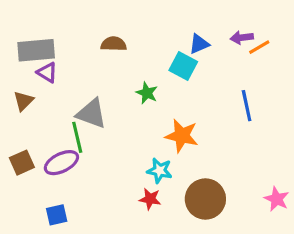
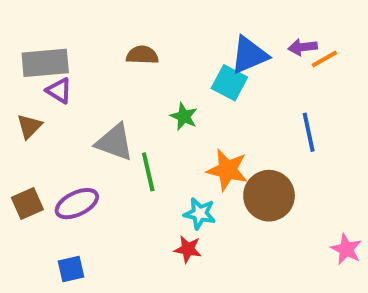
blue triangle: (199, 44) -> (249, 55), size x1.5
green line: (77, 137) -> (148, 172), moved
brown circle: (205, 199) -> (269, 196), moved

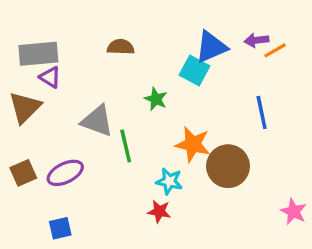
brown triangle: (29, 126) -> (25, 107), size x1.5

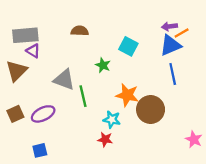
blue triangle: (211, 47) -> (170, 45), moved

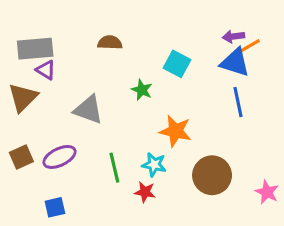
blue triangle: (170, 45) -> (235, 62), turned 40
green line: (83, 96) -> (114, 168), moved
brown circle: (151, 109) -> (212, 175), moved

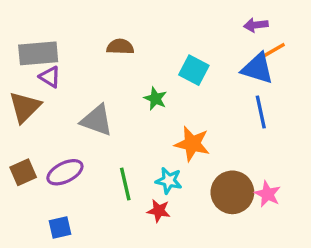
purple arrow: (233, 36) -> (256, 25), moved
pink star: (267, 192) -> (268, 194), moved

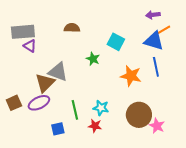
brown triangle: (25, 107) -> (45, 83), moved
orange star: (192, 144) -> (131, 76), moved
pink star: (268, 194) -> (157, 126), moved
blue square: (60, 227) -> (58, 129), moved

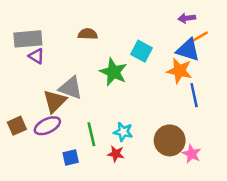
green star: (93, 59) -> (113, 72), size x1.6
blue line: (156, 67) -> (194, 95), moved
orange star: (131, 76) -> (179, 71), moved

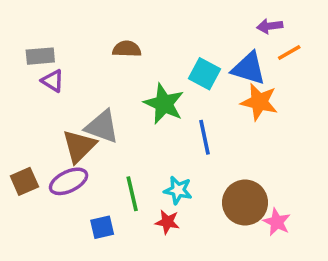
gray rectangle: (28, 39) -> (40, 56), size x0.7
blue triangle: (188, 50) -> (249, 68), moved
blue line: (194, 95) -> (204, 137), moved

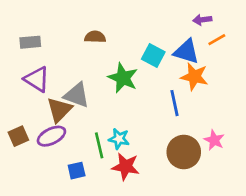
purple triangle: (53, 81) -> (37, 79), moved, size x1.5
blue line: (204, 137) -> (174, 103), moved
cyan star: (178, 190) -> (119, 139), moved
red star: (167, 222) -> (126, 167), size x1.5
pink star: (277, 222) -> (214, 140), moved

